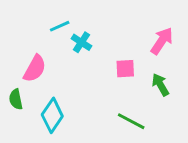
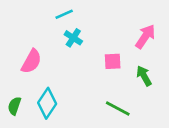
cyan line: (60, 26) -> (64, 14), moved
green semicircle: (16, 99) -> (14, 106), moved, turned 30

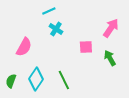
green line: (118, 108) -> (64, 80), moved, turned 36

